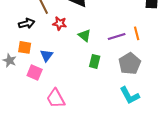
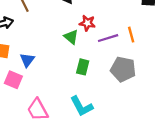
red star: (60, 23) -> (87, 23), moved
gray pentagon: (130, 63) -> (123, 69), turned -30
cyan L-shape: (130, 95) -> (82, 106), moved

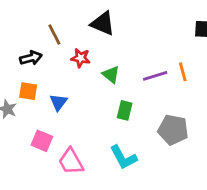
red star: (87, 23) -> (81, 58), moved
gray pentagon: (123, 69) -> (173, 130), moved
pink square: (13, 80) -> (42, 141), moved

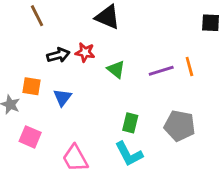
brown line: (54, 35) -> (37, 16), moved
black arrow: (31, 58) -> (58, 55), moved
green rectangle: (125, 110) -> (130, 123), moved
pink square: (42, 141) -> (30, 137), moved

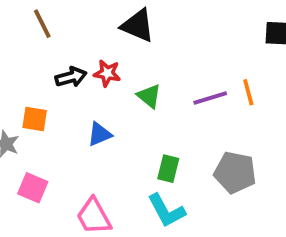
blue triangle: (62, 97) -> (100, 134), moved, turned 30

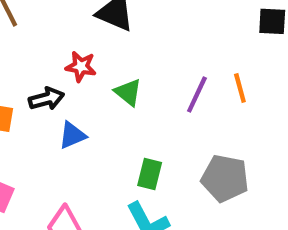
black arrow: (71, 77) -> (46, 99), moved
purple line: (210, 98) -> (197, 94), turned -48

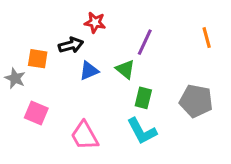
green triangle: (128, 92) -> (125, 69), moved
purple line: (197, 94) -> (145, 42), moved

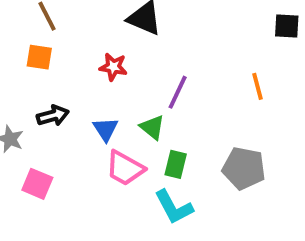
black arrow: (71, 45) -> (53, 116), moved
orange square: (38, 59) -> (39, 57), moved
blue triangle: (89, 71) -> (106, 129), turned -40
pink trapezoid: (84, 136) -> (125, 168), moved, turned -32

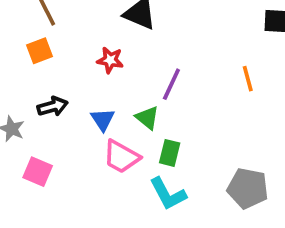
orange square: (39, 57) -> (40, 51), turned -30
gray pentagon: (244, 168) -> (248, 188), moved

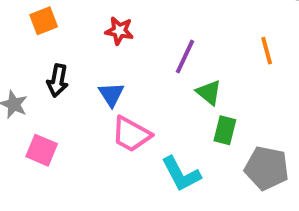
black arrow: (53, 106) -> (58, 80), turned 116
green triangle: (147, 118) -> (209, 92), moved
green rectangle: (170, 153) -> (225, 130), moved

